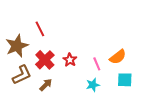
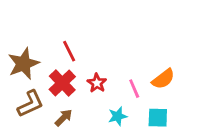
red line: (40, 29) -> (69, 51), moved
cyan square: (125, 80) -> (158, 118), moved
cyan star: (93, 85) -> (118, 116), moved

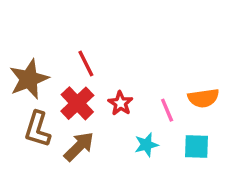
orange semicircle: (163, 79) -> (203, 98), turned 30
brown L-shape: (30, 104) -> (38, 129), turned 132
brown arrow: (64, 118) -> (79, 146), size x1.4

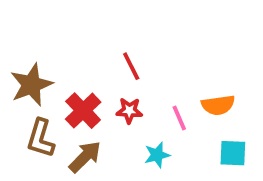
red line: (86, 64) -> (131, 66), moved
red star: (120, 103) -> (129, 111), turned -30
cyan square: (196, 146) -> (233, 153), moved

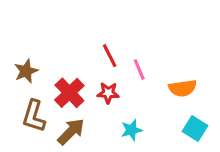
brown star: (31, 85) -> (26, 71), size x0.7
pink line: (179, 118) -> (139, 70), moved
cyan square: (233, 153) -> (195, 128), turned 30

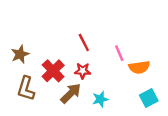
pink line: (139, 70) -> (119, 53), moved
cyan square: (195, 128) -> (149, 98), turned 30
brown arrow: (71, 132) -> (71, 93), moved

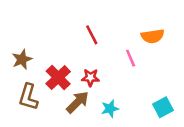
red line: (84, 42) -> (92, 35), moved
orange semicircle: (139, 67) -> (153, 36), moved

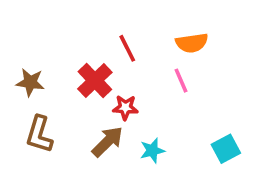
orange semicircle: (153, 36) -> (192, 43), moved
brown star: (22, 59) -> (30, 82), turned 30
red cross: (58, 78) -> (95, 81), moved

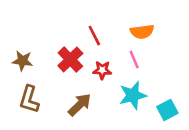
red star: (125, 107) -> (102, 70), moved
cyan star: (152, 151) -> (133, 95), moved, size x1.5

